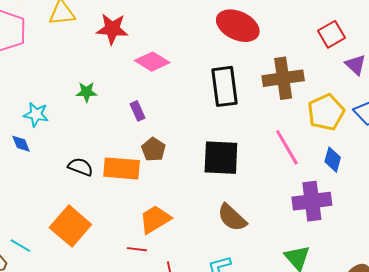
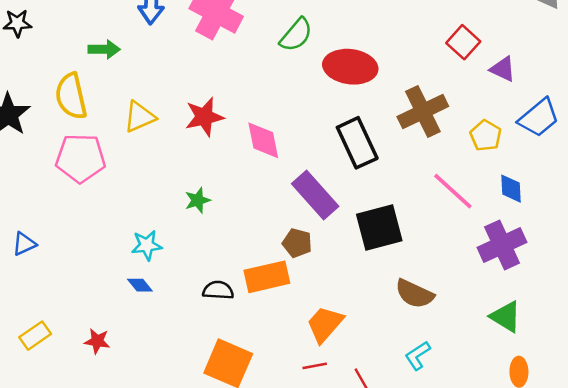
pink diamond: (152, 62) -> (263, 140), turned 64
purple rectangle: (137, 111) -> (315, 195), moved, size x2.0
yellow pentagon: (326, 112) -> (486, 136), size x0.7

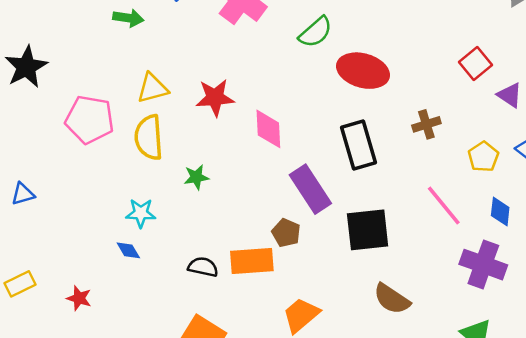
yellow semicircle: (71, 96) -> (149, 137), moved
brown cross: (423, 111) -> (426, 124), size x0.6
purple cross: (502, 245) -> (483, 265), turned 36

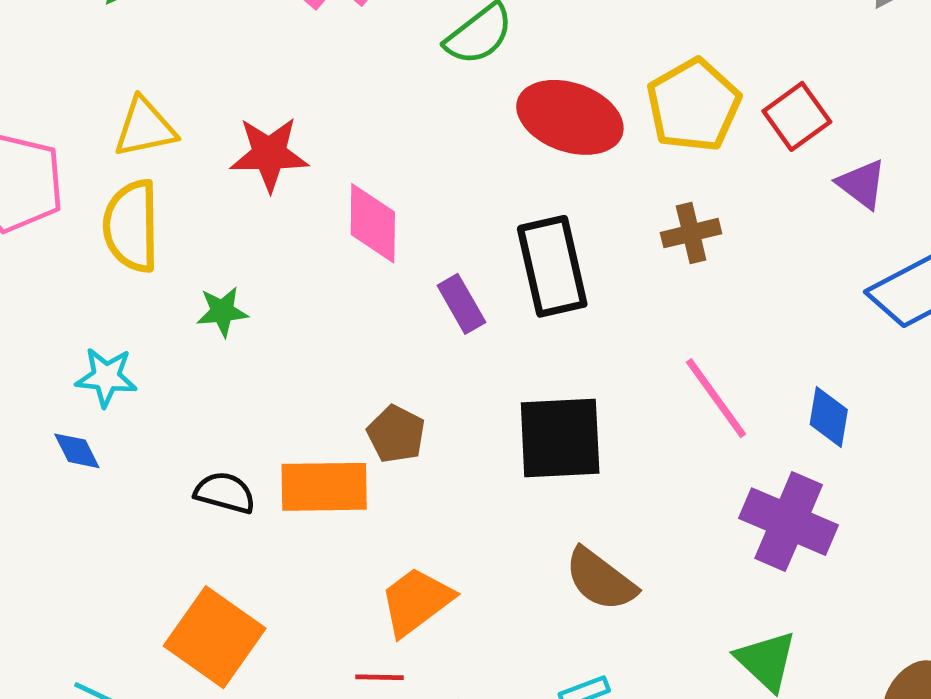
yellow pentagon: (483, 157) -> (694, 105), moved, size x1.5
purple rectangle: (310, 189) -> (461, 304), moved, size x0.6

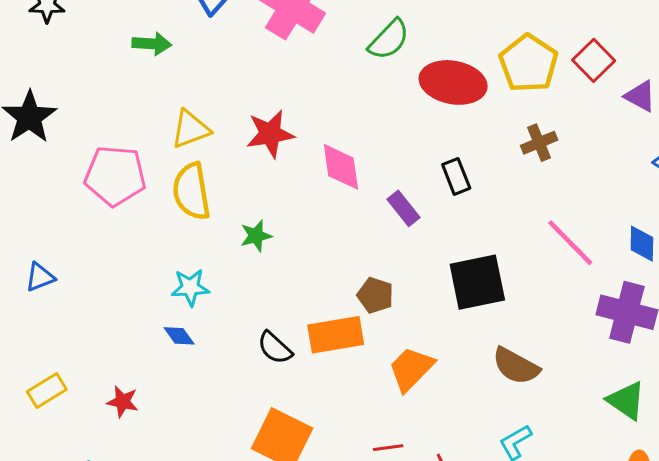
black rectangle: (552, 266) -> (456, 176), size x0.6
black semicircle: (225, 493) -> (275, 348), turned -144
orange trapezoid: (416, 601) -> (411, 369), moved

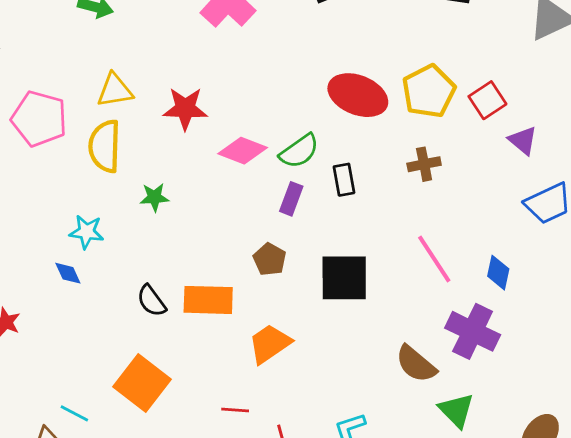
green semicircle: (389, 40) -> (299, 151), moved
pink diamond: (341, 167) -> (243, 151), turned -72
purple rectangle: (403, 208) -> (291, 199), turned 48
brown pentagon: (375, 295) -> (270, 259), moved
brown semicircle: (516, 366) -> (416, 364), moved

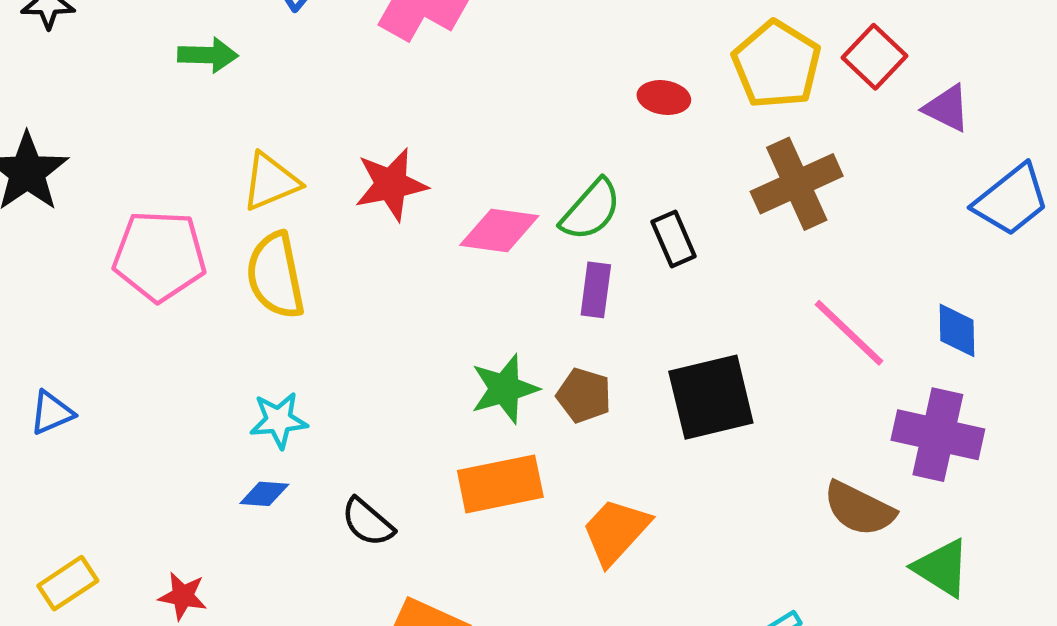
red ellipse: (358, 95) -> (664, 98), size x0.5
brown cross: (424, 164) -> (797, 184), size x1.6
green star: (154, 197) -> (505, 389), moved, size x1.4
blue diamond: (68, 273) -> (264, 494), turned -48
black semicircle: (151, 301) -> (368, 522), moved

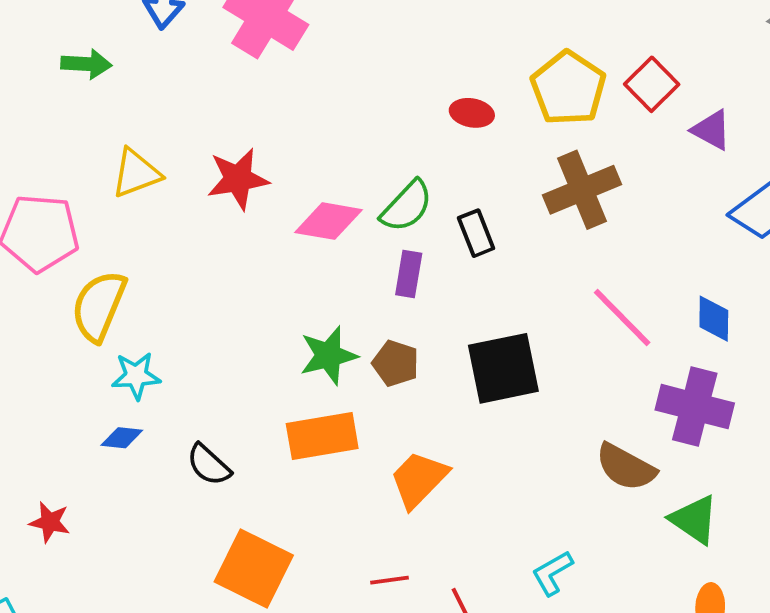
yellow semicircle: (275, 275) -> (99, 306), moved, turned 32

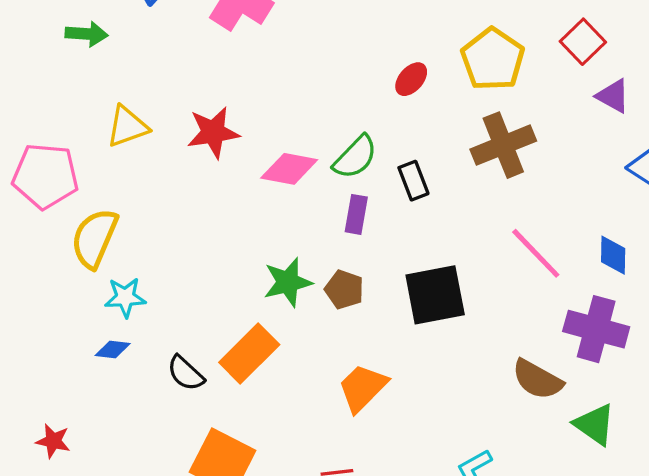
red square: (652, 84) -> (583, 42), moved
red ellipse: (472, 113) -> (411, 79), turned -60
orange rectangle: (322, 436) -> (249, 353), moved, turned -36
red star: (50, 522) -> (53, 441), moved

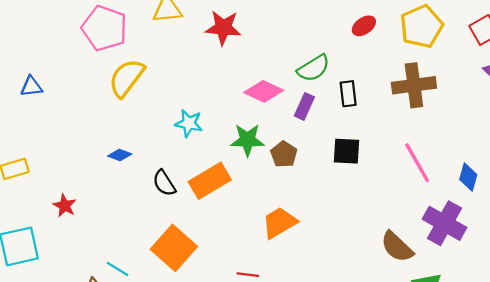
pink diamond: (289, 169) -> (264, 91), moved
black square: (435, 295) -> (347, 151), moved, size x0.7
cyan star: (125, 297) -> (189, 123), moved

